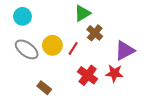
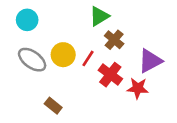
red cross: (88, 75) -> (110, 75), moved

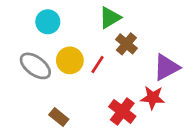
cyan circle: (27, 20) -> (48, 22), moved
red cross: (110, 75) -> (122, 111), moved

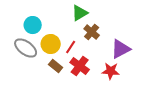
cyan circle: (48, 22) -> (33, 25), moved
red cross: (122, 111) -> (80, 66), moved
brown rectangle: (59, 117) -> (56, 66), moved

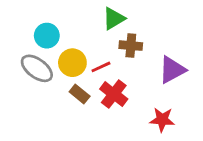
brown cross: (92, 32) -> (131, 46), turned -35
red line: (71, 47) -> (101, 67), turned 32
red star: (111, 71) -> (162, 120), moved

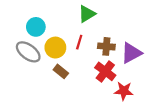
brown cross: (131, 46) -> (106, 46), moved
red line: (101, 67) -> (79, 42), moved, turned -48
red cross: (114, 94) -> (105, 71), moved

